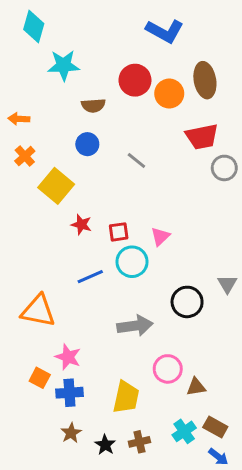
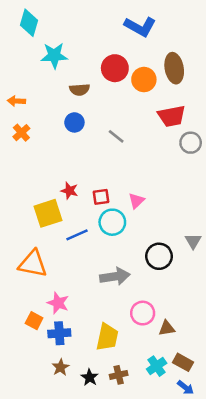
yellow square: (56, 186) -> (48, 213), moved, turned 32

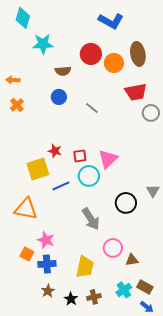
pink triangle: (136, 201) -> (108, 159), size x1.5
gray arrow: (115, 276) -> (91, 219), turned 65

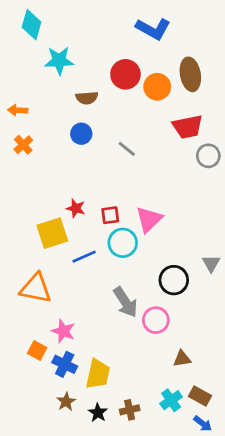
pink circle: (113, 248) -> (156, 320), moved
blue cross: (47, 264) -> (65, 364), turned 30
yellow trapezoid: (85, 267) -> (98, 374), moved

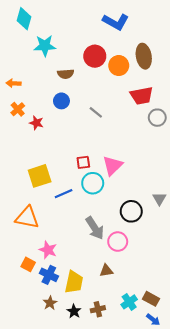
red star: (76, 208) -> (36, 123), moved
brown triangle: (182, 359) -> (106, 271), moved

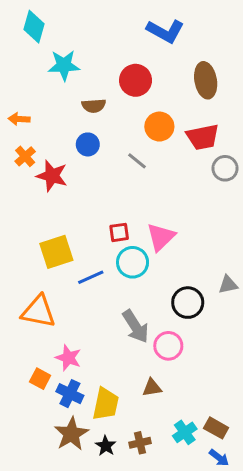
orange circle: (119, 66) -> (159, 127), moved
red star: (36, 123) -> (52, 176), size x1.5
gray triangle: (159, 199) -> (228, 285), turned 48
brown star: (50, 303) -> (71, 434), size x1.6

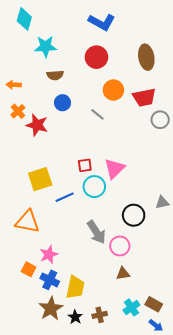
blue L-shape: (165, 31) -> (102, 22), moved
brown semicircle: (94, 106) -> (55, 75), moved
pink star: (68, 358) -> (49, 254), turned 30
brown triangle: (152, 388) -> (123, 274), moved

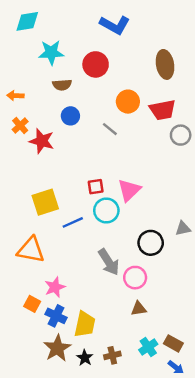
cyan diamond: (24, 19) -> (27, 21), turned 65
red circle: (96, 57) -> (96, 64), moved

